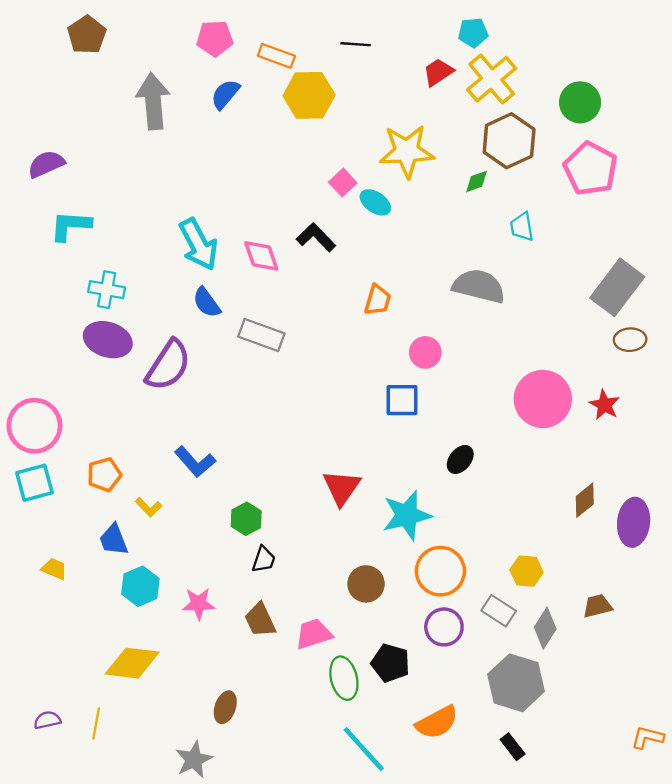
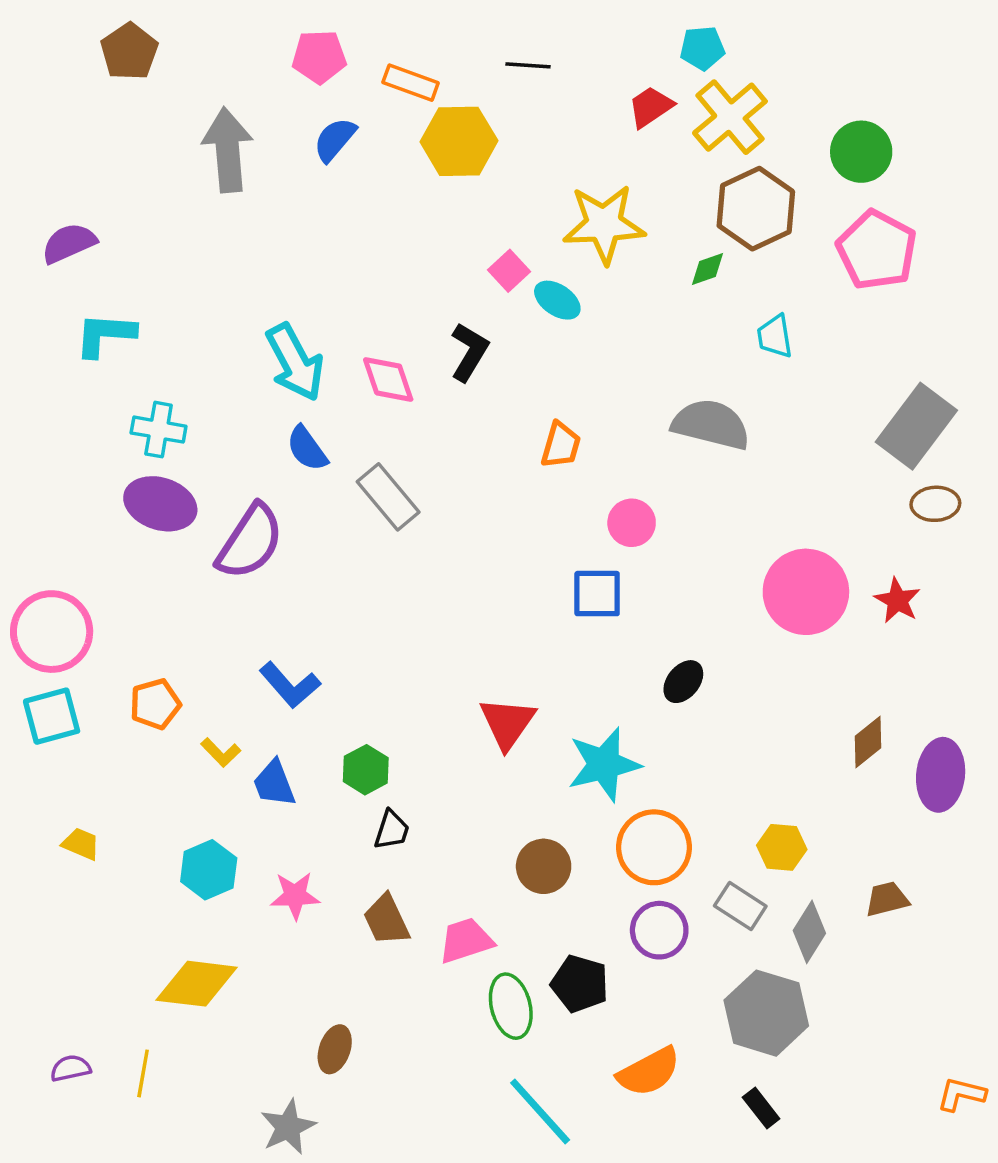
black L-shape: (316, 237) -> (469, 352), turned 75
gray rectangle: (261, 335) -> (388, 497), turned 30
blue trapezoid: (114, 540) -> (274, 783), moved

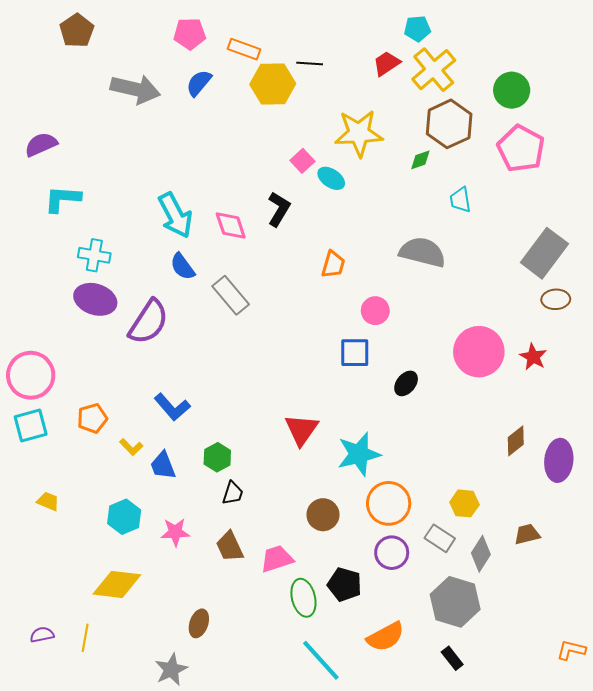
black line: (528, 65) -> (310, 63), moved
gray arrow: (228, 150) -> (135, 89), turned 108
black ellipse: (683, 682) -> (406, 383), moved

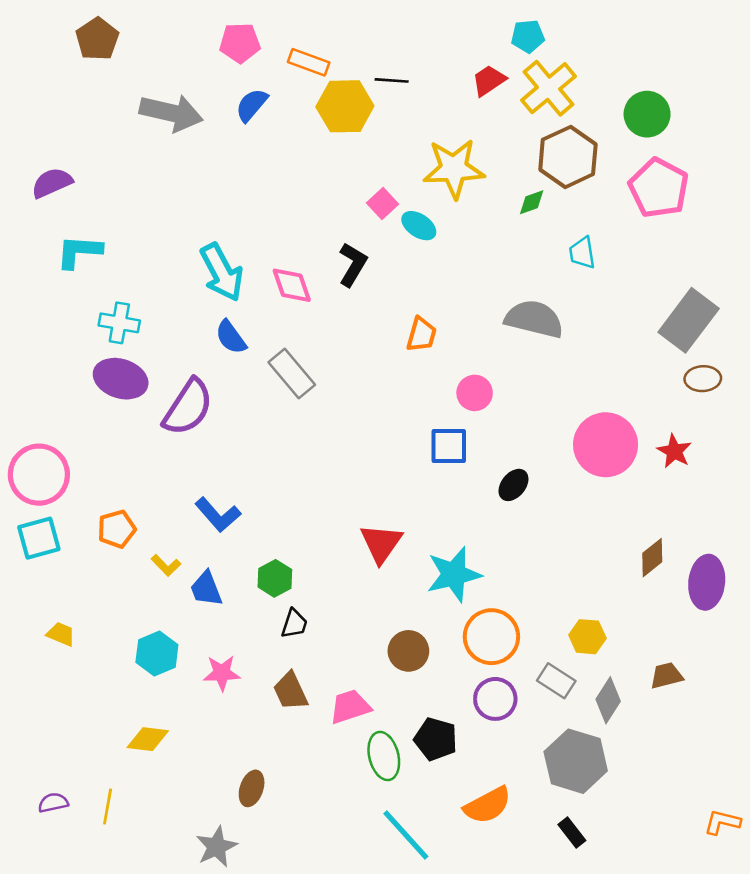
yellow diamond: (117, 584) -> (148, 739), size x0.7

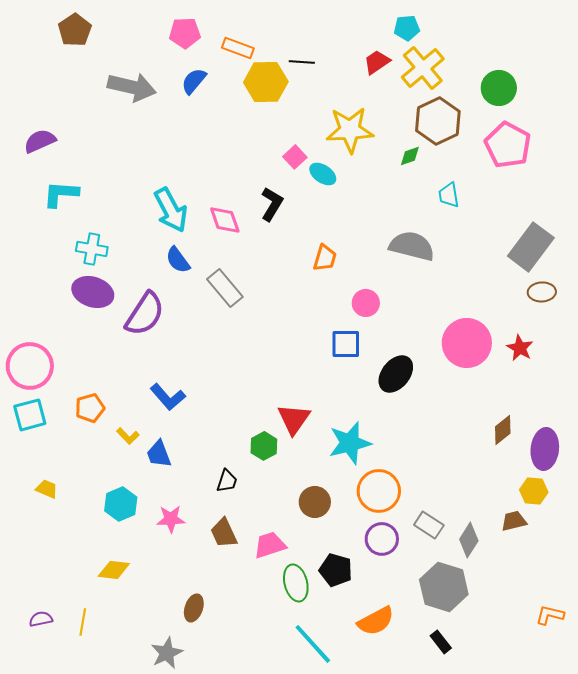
black ellipse: (513, 485) -> (396, 374), size x1.5
green hexagon: (275, 578) -> (264, 446), moved
yellow hexagon: (587, 637) -> (534, 491), moved
orange L-shape: (722, 822) -> (550, 615), moved

